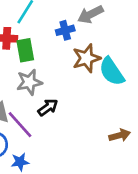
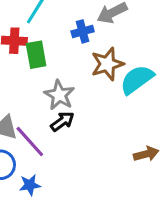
cyan semicircle: (112, 72) -> (137, 79), turned 88
gray star: (29, 82) -> (59, 95), moved, turned -30

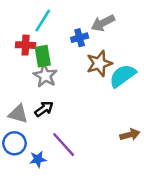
gray star: (59, 95) -> (45, 76), moved
black arrow: (62, 121) -> (44, 109), moved
purple line: (30, 142) -> (64, 145), moved

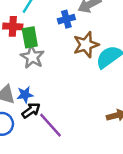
black arrow: (44, 109) -> (31, 110), moved
blue star: (38, 159) -> (25, 95), moved

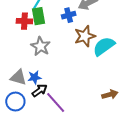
green rectangle: (30, 37) -> (39, 16), moved

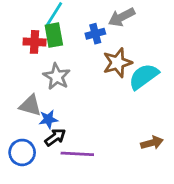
gray triangle: (18, 77) -> (30, 106), moved
purple line: (56, 103) -> (77, 154), turned -45

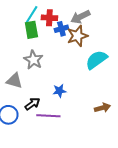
red cross: (35, 42) -> (49, 18), moved
brown star: (117, 63) -> (77, 36), moved
blue star: (48, 119) -> (59, 91), moved

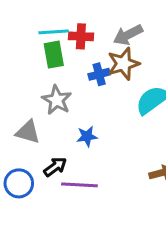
cyan line: (31, 15) -> (54, 32), turned 54
blue cross: (61, 29) -> (99, 74), moved
blue star: (59, 91) -> (87, 136), moved

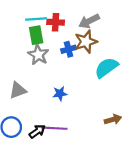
gray star: (57, 100) -> (38, 55), moved
gray triangle: (28, 132) -> (18, 90), turned -36
black arrow: (55, 167) -> (37, 131), moved

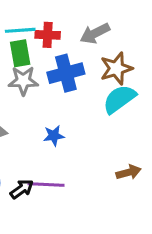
brown star: (86, 42) -> (116, 68), moved
blue cross: (69, 49) -> (66, 73), size x1.6
gray star: (38, 55) -> (23, 81), turned -30

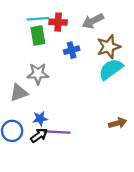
blue cross: (66, 73) -> (72, 50), size x0.6
gray star: (23, 81) -> (38, 74), moved
blue star: (54, 136) -> (40, 119), moved

